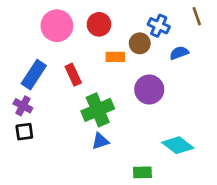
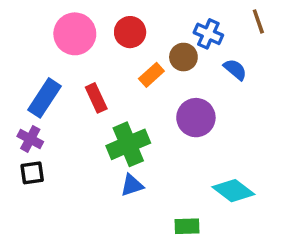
blue semicircle: (179, 53) -> (235, 69), turned 60
orange rectangle: (115, 57) -> (151, 75), turned -42

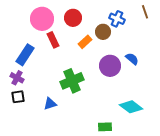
blue semicircle: (235, 69) -> (132, 59), moved
red rectangle: (96, 98) -> (53, 40), moved
blue triangle: (132, 185) -> (50, 104), moved

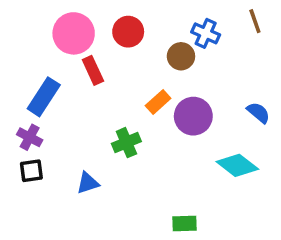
orange rectangle: (85, 42) -> (158, 102), moved
blue semicircle: (132, 59) -> (258, 113), moved
green cross: (72, 81) -> (126, 143), size x0.7
cyan diamond: (131, 107) -> (237, 165), moved

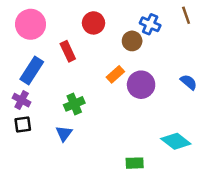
pink circle: (74, 33) -> (31, 24), moved
green cross: (126, 143) -> (74, 104), moved
cyan diamond: (237, 165) -> (176, 141), moved
blue triangle: (88, 183) -> (64, 134), turned -36

